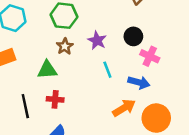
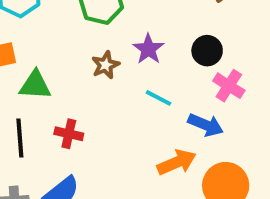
brown star: (65, 46) -> (105, 65), moved
green triangle: (47, 70) -> (35, 85), moved
cyan line: (107, 70) -> (159, 98), turned -49

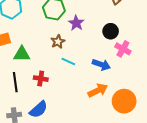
purple star: (148, 49) -> (76, 23), moved
cyan line: (159, 98) -> (68, 61), moved
blue arrow: (206, 125) -> (101, 65), moved

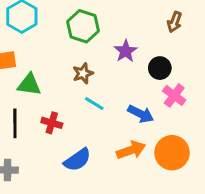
purple star: (76, 23) -> (126, 51), moved
orange circle: (124, 101) -> (172, 153), moved
blue semicircle: (38, 109) -> (77, 160), moved

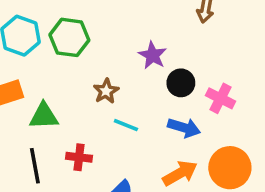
green hexagon: (83, 26) -> (69, 37), moved
black circle: (160, 68) -> (181, 83), moved

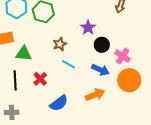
red cross: (79, 157) -> (40, 79), turned 32
orange circle: (230, 168) -> (129, 80), moved

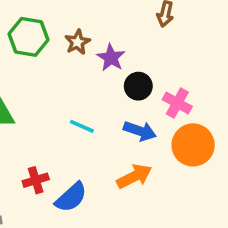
brown star: (60, 44) -> (77, 42), moved
red cross: (40, 79) -> (36, 180), moved, turned 32

